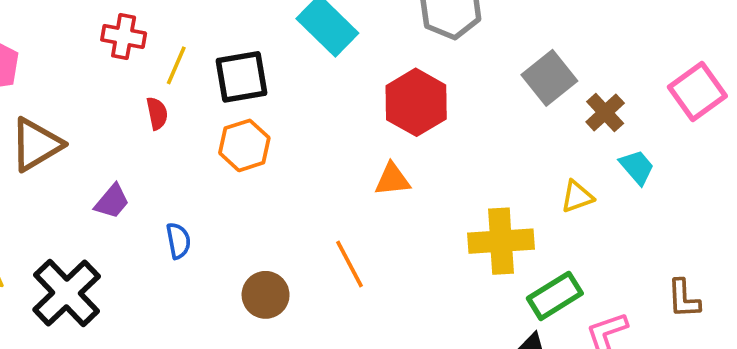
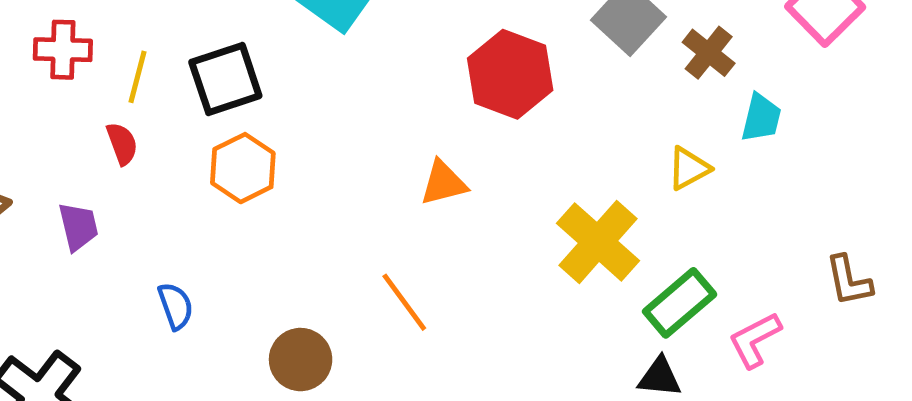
red hexagon: (416, 102) -> (510, 74), moved
cyan trapezoid: (637, 167) -> (761, 118), turned 63
purple trapezoid: (112, 201) -> (78, 227), moved, turned -45
yellow cross: (501, 241) -> (598, 242), turned -36

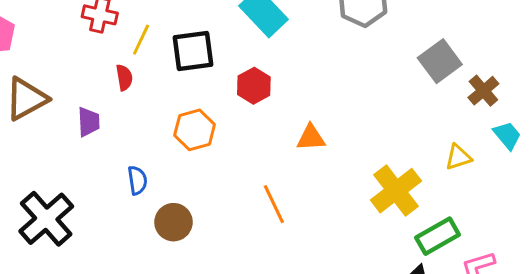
red hexagon: (510, 74) -> (254, 86), moved, size x0.7
cyan trapezoid: (761, 118) -> (507, 135), turned -64
orange hexagon: (243, 168) -> (195, 130), moved
brown circle: (301, 360) -> (173, 222), moved

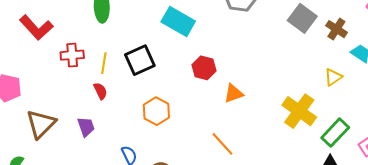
red hexagon: (254, 86) -> (204, 68), moved

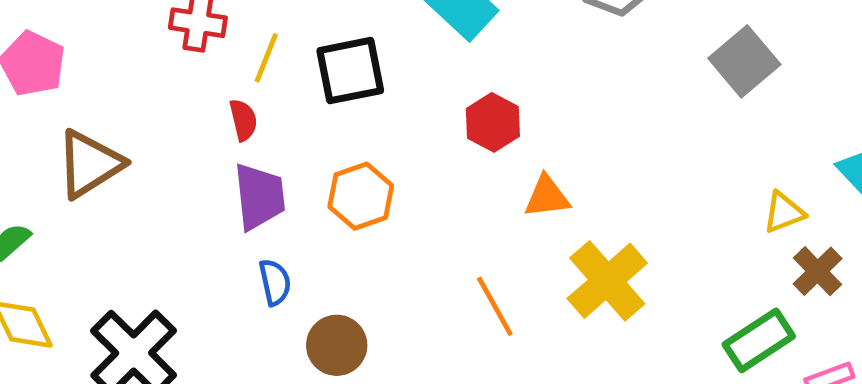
brown cross: (336, 29) -> (818, 271), moved
yellow cross: (299, 111) -> (607, 281), moved
purple trapezoid: (86, 127) -> (259, 196), moved, size x1.4

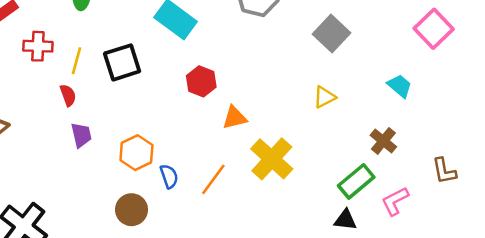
purple trapezoid: (259, 196) -> (81, 135), size x0.7
orange hexagon: (361, 196) -> (136, 153), moved
yellow triangle: (784, 212) -> (324, 97), moved
blue semicircle: (275, 282) -> (169, 176), moved
orange line: (495, 306) -> (213, 179), turned 72

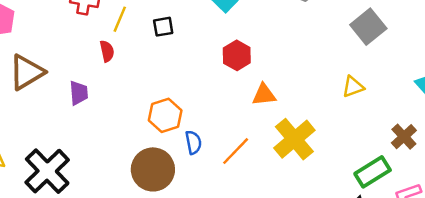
black square: (122, 62) -> (163, 27), size x0.6
purple trapezoid: (81, 135) -> (79, 93), moved
brown circle: (132, 210) -> (153, 169), size x1.4

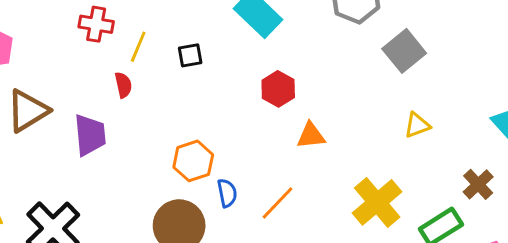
gray square: (368, 27) -> (404, 51), moved
purple trapezoid: (79, 93) -> (90, 135), size x1.4
yellow cross: (294, 139) -> (377, 202), moved

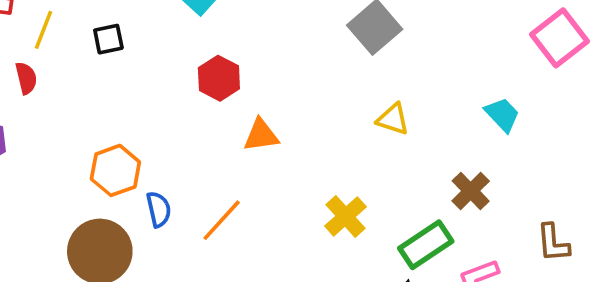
yellow triangle: (417, 125) -> (393, 119), turned 40
yellow cross: (377, 202) -> (346, 216), size x0.7

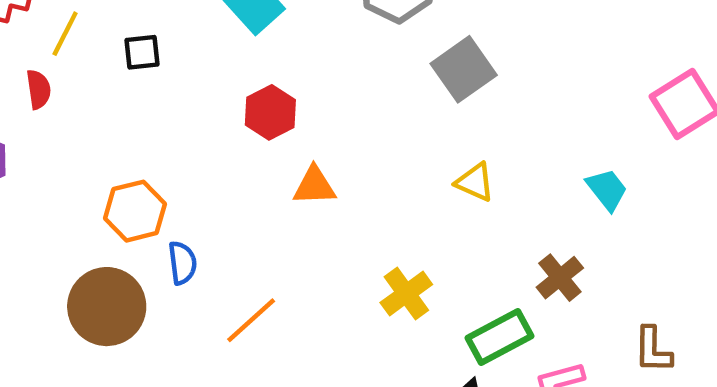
orange line: (222, 220) -> (251, 320), moved

